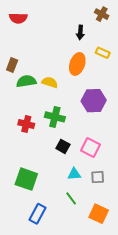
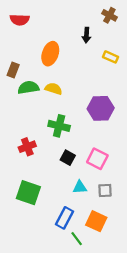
orange ellipse: (77, 64) -> (50, 54), moved
red cross: (26, 124) -> (27, 147), moved, turned -35
green line: (71, 198) -> (77, 239), moved
blue rectangle: (38, 214) -> (65, 218), moved
orange square: (99, 214) -> (96, 221), moved

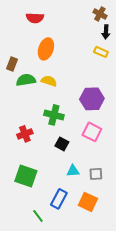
red semicircle: (20, 20) -> (35, 18), moved
black arrow: (86, 35) -> (106, 32), moved
pink square: (97, 159) -> (92, 132), moved
green line: (77, 239) -> (38, 216), moved

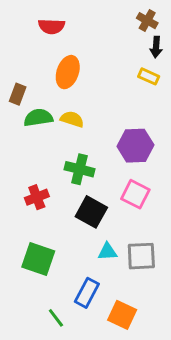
black square: (62, 144) -> (91, 212), size x1.5
gray square: (96, 174) -> (141, 256), size x1.5
orange square: (88, 202) -> (122, 315), moved

